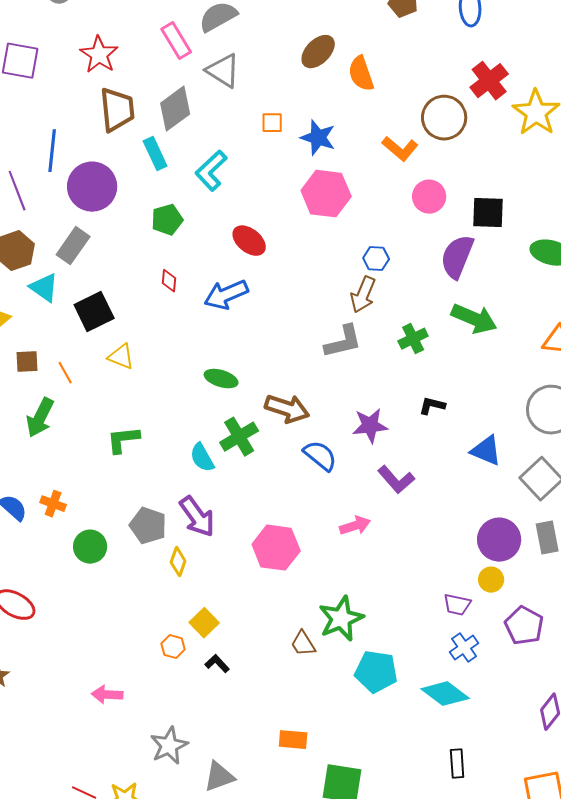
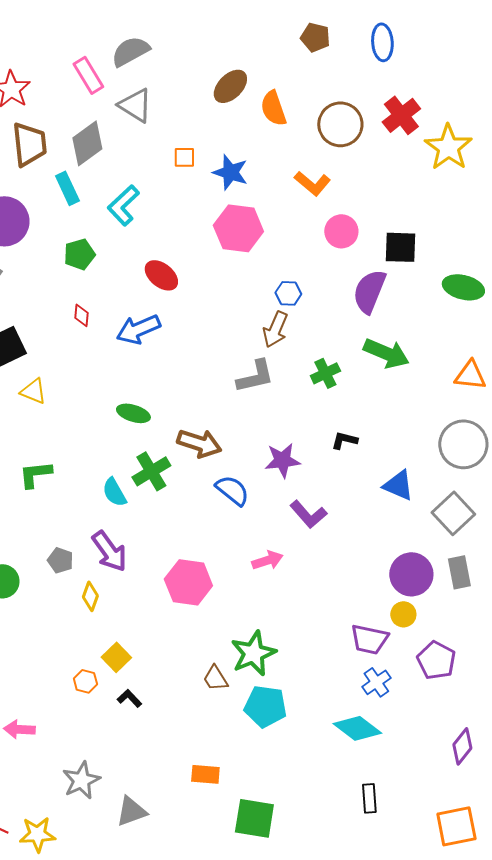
brown circle: (444, 118) -> (340, 124), moved
gray pentagon: (148, 526) -> (60, 560), size x0.7
purple trapezoid: (457, 605) -> (369, 639), size x1.4
cyan pentagon: (376, 672) -> (265, 706), moved

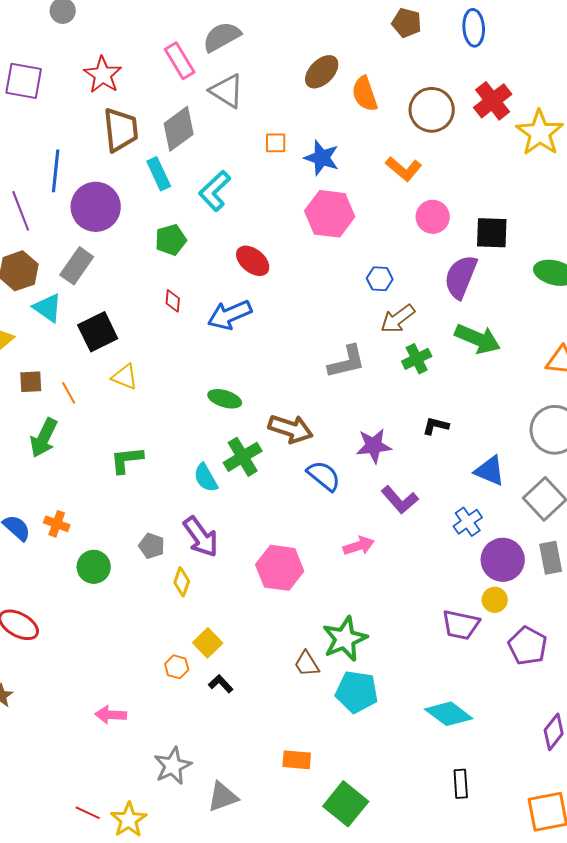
brown arrow: (275, 329) -> (398, 319), moved, turned 30
blue cross: (376, 682) -> (468, 522), moved
green square: (254, 818) -> (346, 804), turned 30
yellow star: (37, 834) -> (129, 820), turned -30

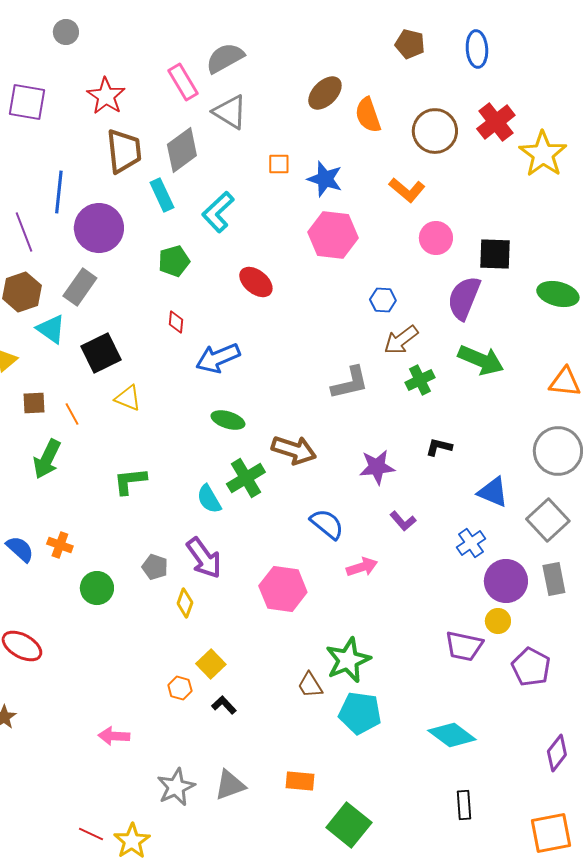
blue arrow: (230, 315) -> (218, 358), moved
blue semicircle: (324, 476) -> (327, 524), moved
purple L-shape: (400, 500) -> (403, 521), size x0.7
gray triangle: (223, 797) -> (230, 785), moved

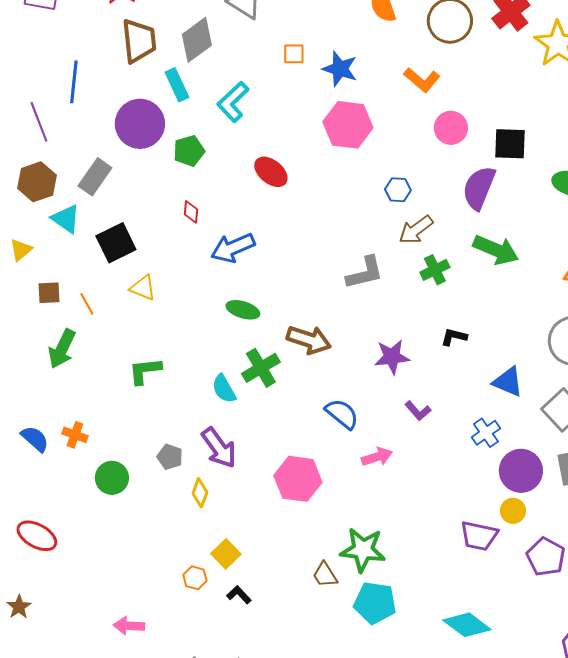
purple circle: (99, 228) -> (140, 124), moved
green star: (348, 660) -> (363, 550), turned 30

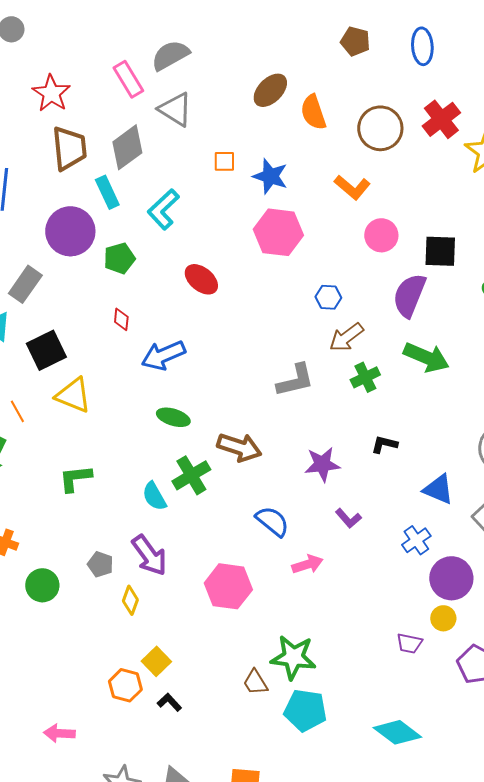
yellow triangle: (143, 288) -> (73, 395), size x1.4
purple trapezoid: (479, 536) -> (409, 643), size x0.7
orange hexagon: (195, 578) -> (125, 685), size x1.4

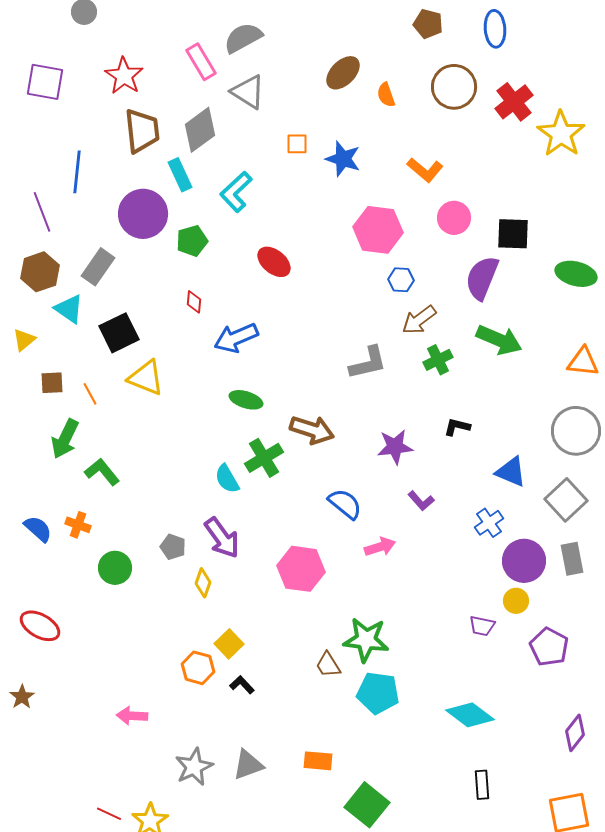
orange semicircle: (313, 112) -> (386, 95), size x0.7
brown circle: (380, 128) -> (454, 87), moved
pink hexagon: (278, 232) -> (378, 230), moved
green L-shape: (75, 478) -> (102, 472), moved, turned 57

